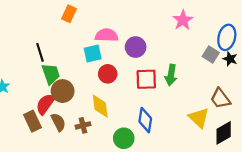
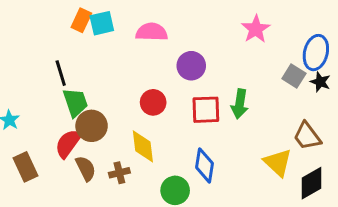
orange rectangle: (69, 14) -> (81, 20), moved
pink semicircle: (107, 35) -> (152, 32), moved
cyan square: (93, 53) -> (102, 23), moved
brown rectangle: (33, 121) -> (26, 167), moved

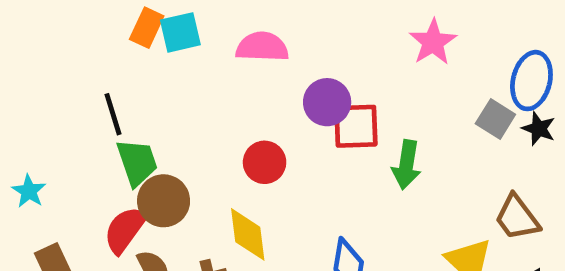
red square: (206, 110) -> (356, 126), moved

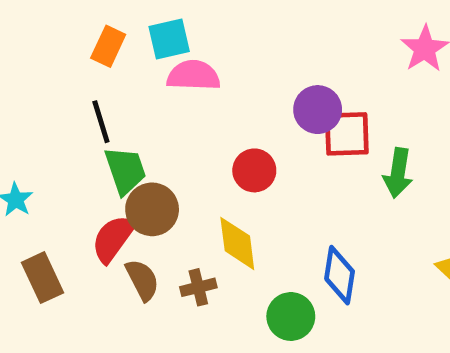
orange rectangle: (147, 28) -> (108, 46), moved
pink semicircle: (262, 47) -> (193, 75), moved

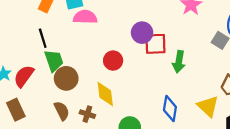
red semicircle: (113, 239) -> (24, 76), moved
blue diamond: (340, 275) -> (170, 108), moved
brown cross: (198, 287) -> (87, 114), turned 32

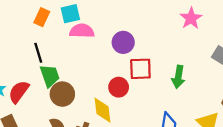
purple circle: (142, 33) -> (123, 42), moved
red square: (155, 44) -> (140, 69), moved
red circle: (113, 61) -> (119, 87), moved

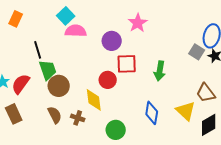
cyan square: (70, 14) -> (66, 16), turned -30
orange rectangle: (42, 17) -> (16, 19), moved
pink star: (191, 18) -> (138, 23), moved

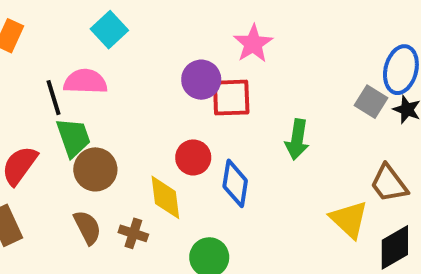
pink semicircle: (76, 31) -> (85, 82), moved
red square: (127, 64) -> (231, 98), moved
blue diamond: (152, 113) -> (235, 183), moved

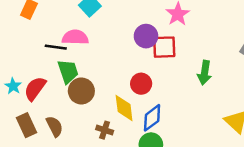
black line: (53, 98) -> (56, 47), turned -65
blue diamond: (235, 183) -> (152, 118), moved, turned 44
brown semicircle: (87, 227) -> (55, 126), moved

